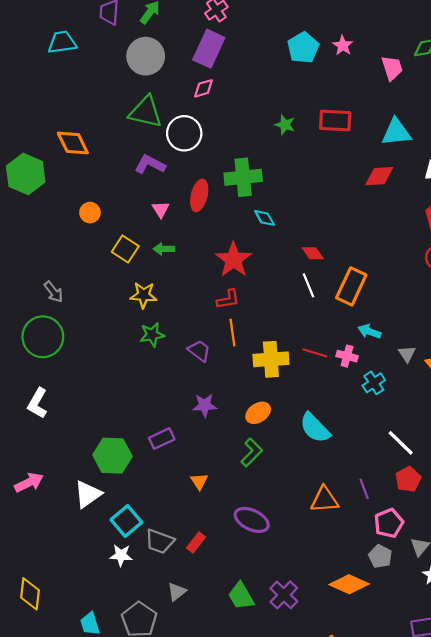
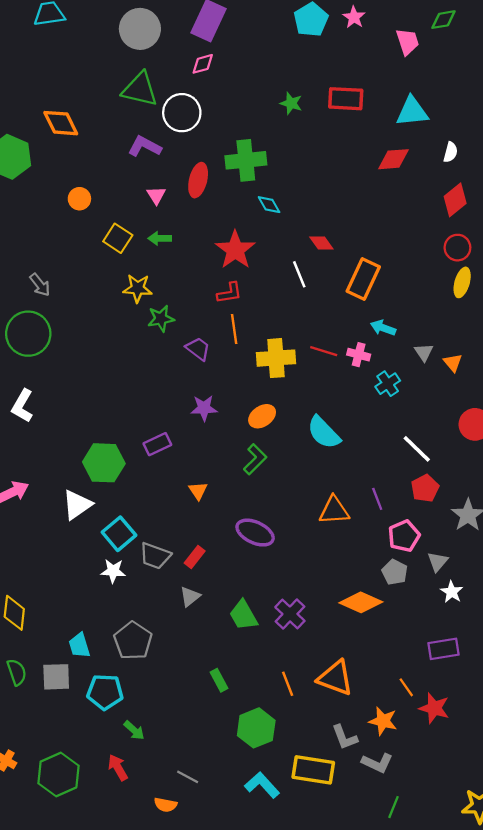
white line: (308, 285) -> (299, 274), moved
green star: (152, 335) -> (161, 319), moved
gray triangle: (177, 592) -> (190, 597), moved

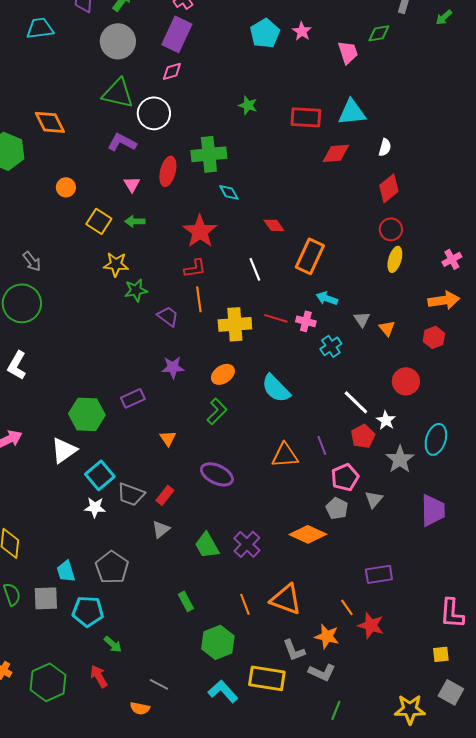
red rectangle: (346, 99) -> (306, 117), moved
white line: (299, 274) -> (255, 269), moved
white star: (452, 592) -> (386, 420), moved

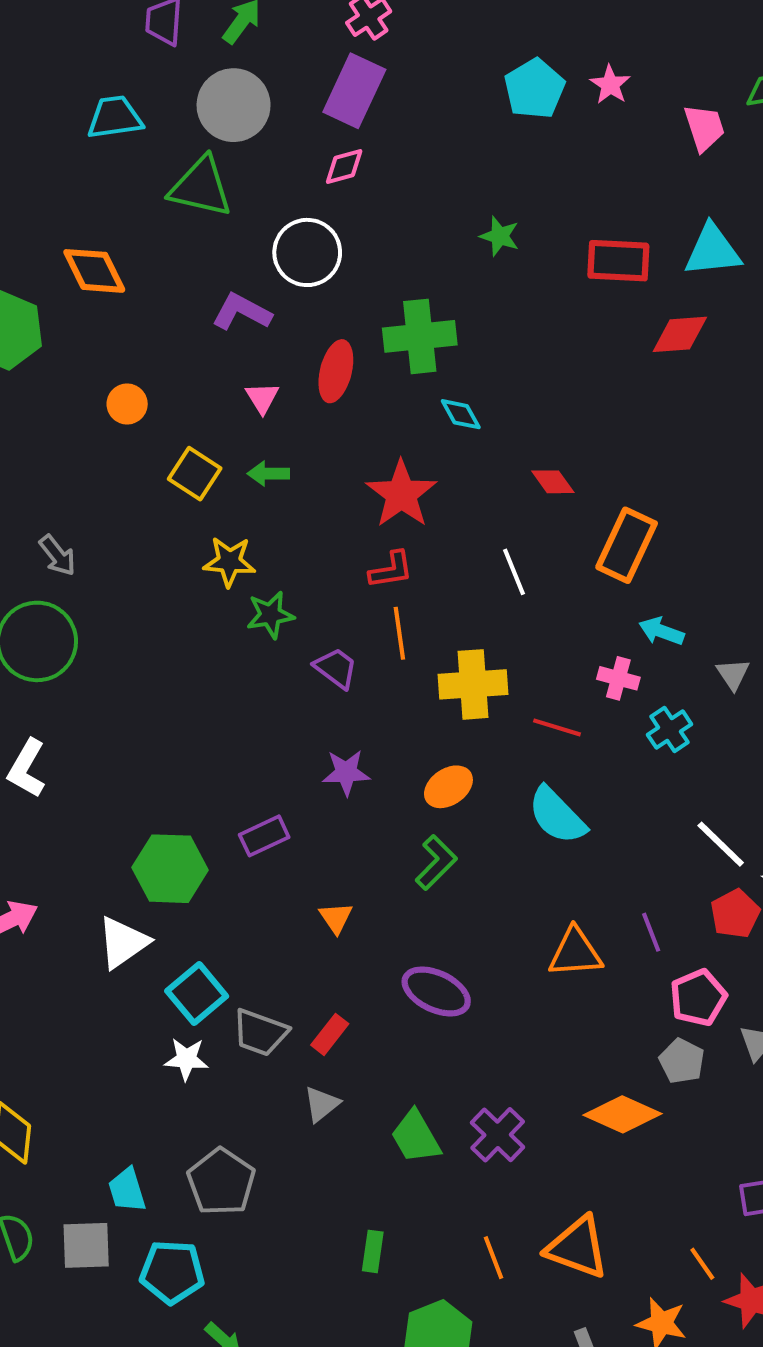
cyan trapezoid: (40, 28) -> (115, 117), moved
green triangle: (118, 93) -> (201, 187), moved
red line: (276, 318) -> (557, 727), moved
green rectangle: (186, 601) -> (373, 1251), turned 36

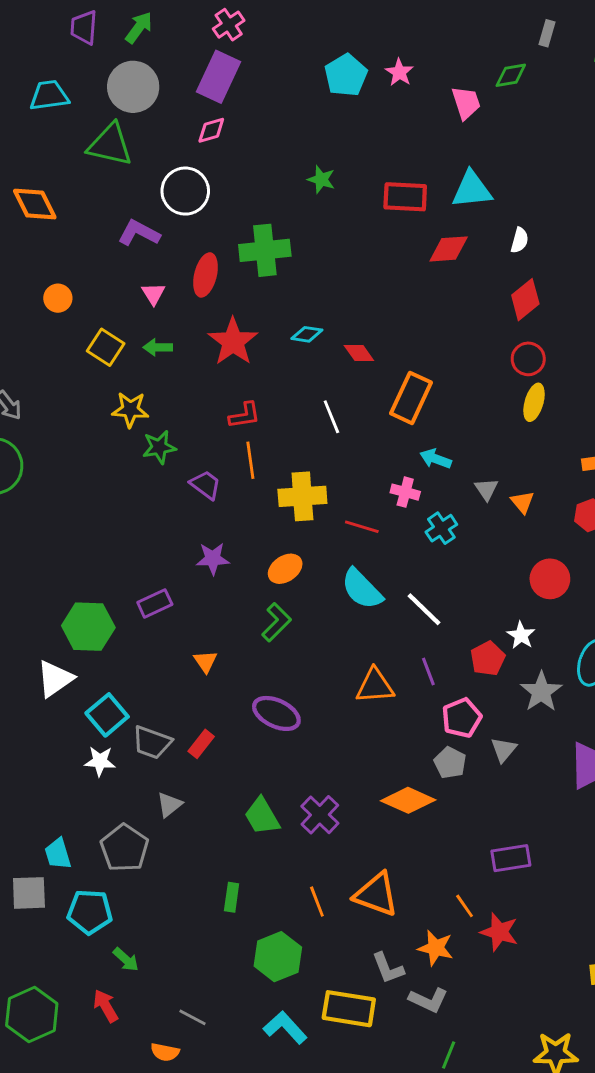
cyan diamond: (461, 414) -> (307, 334), moved, turned -52
red star: (401, 494) -> (233, 342), moved
white line: (721, 844) -> (424, 609), moved
gray triangle: (322, 1104) -> (169, 805), moved

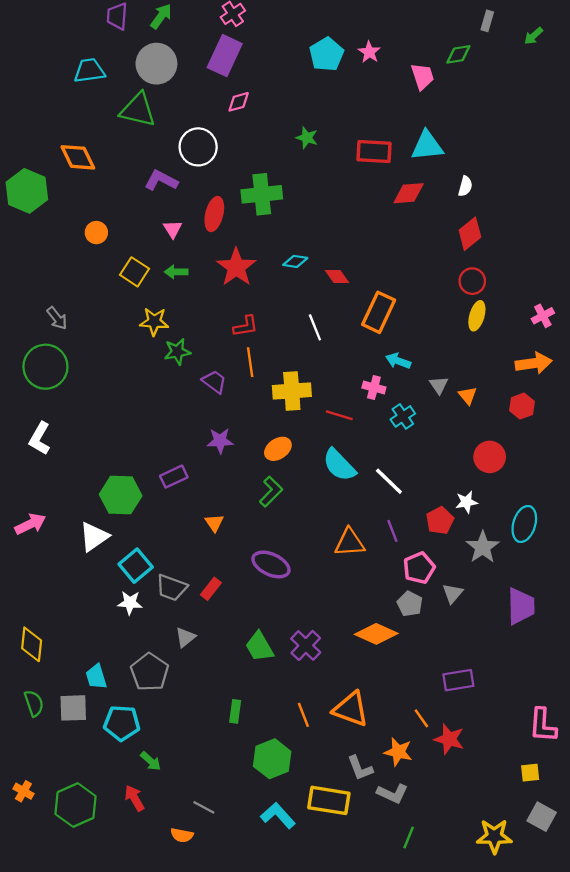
pink diamond: (211, 130) -> (239, 102), moved
white star: (521, 635) -> (466, 502), turned 30

